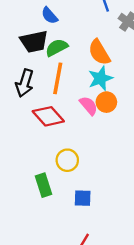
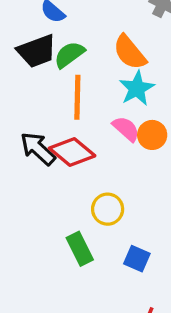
black arrow: (25, 83) -> (38, 149), moved, turned 124
orange circle: (106, 102) -> (152, 135), moved
blue square: (83, 198) -> (137, 259), turned 30

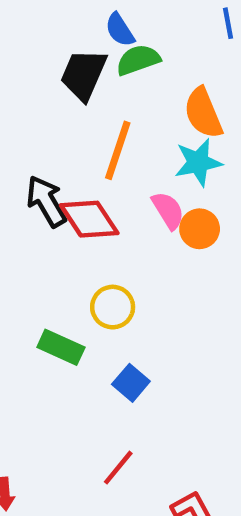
black trapezoid: (37, 51) -> (83, 75), turned 117
green semicircle: (69, 55) -> (138, 60), moved
green rectangle: (80, 249) -> (61, 347), turned -56

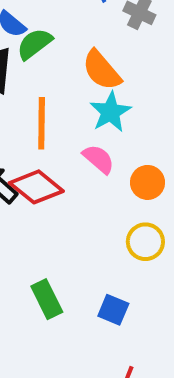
orange circle: (200, 229) -> (148, 182), moved
yellow circle: (113, 307) -> (145, 242), moved
green rectangle: (61, 347) -> (47, 299), turned 57

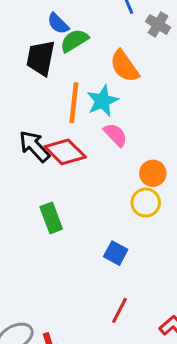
cyan star: (110, 112) -> (103, 101), moved
orange circle: (148, 182) -> (153, 173), moved
green rectangle: (47, 299) -> (51, 218), moved

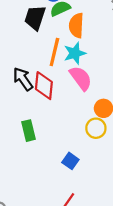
orange semicircle: (124, 66) -> (76, 25), moved, turned 30
pink semicircle: (115, 135) -> (81, 78), size x1.4
red diamond: (65, 152) -> (44, 86), turned 44

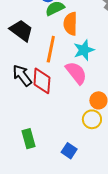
black trapezoid: (35, 18) -> (21, 30), moved, turned 110
cyan star: (75, 53) -> (84, 50), moved
green rectangle: (28, 131) -> (28, 139), moved

